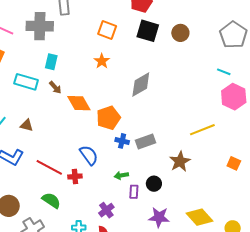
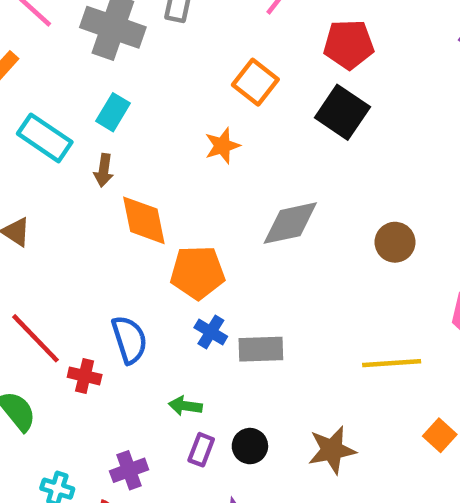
brown circle: (180, 33) -> (395, 242), moved
brown arrow: (55, 87) -> (104, 170), turned 32
brown star: (180, 161) -> (332, 450), moved
orange square: (234, 163) -> (440, 435), moved

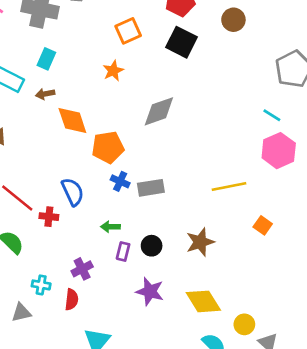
orange square: (255, 82) -> (128, 31), turned 35
brown arrow: (104, 170) -> (45, 94), turned 78
brown circle: (395, 242) -> (233, 20), moved

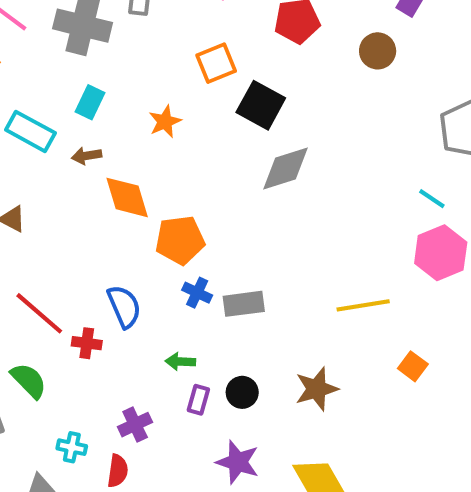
black square: (182, 42) -> (261, 105), moved
orange star: (113, 71) -> (165, 122), moved
gray diamond: (159, 111) -> (285, 169), moved

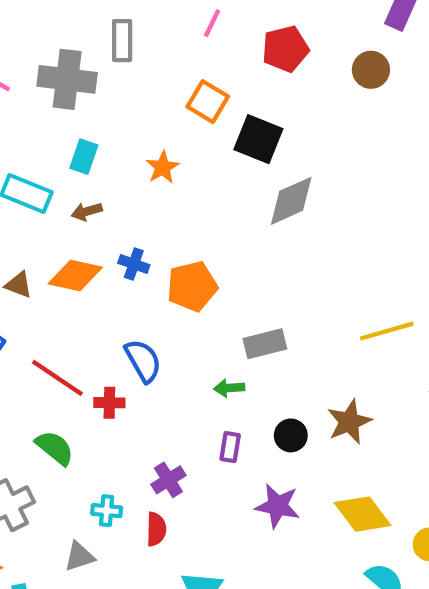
orange square: (216, 63) -> (208, 102), turned -30
orange diamond: (127, 197) -> (75, 276), moved, turned -54
blue cross: (197, 293) -> (134, 264), moved
green arrow: (180, 362) -> (229, 388), moved
black circle: (242, 392) -> (291, 435), moved

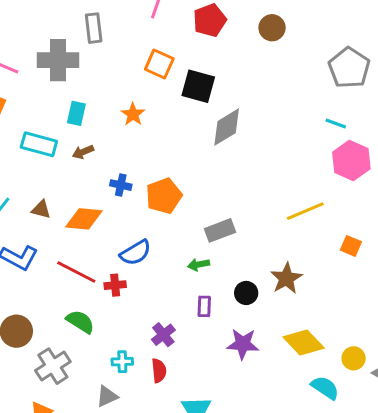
orange diamond: (75, 276) -> (84, 219), moved
blue semicircle: (143, 361) -> (135, 253), turned 96

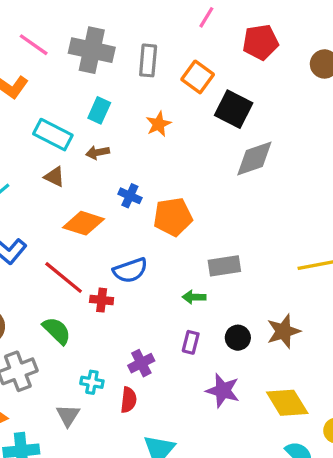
gray rectangle: (94, 28) -> (148, 60), moved
brown triangle: (41, 209) -> (54, 177), moved
gray triangle: (107, 396) -> (68, 415), turned -45

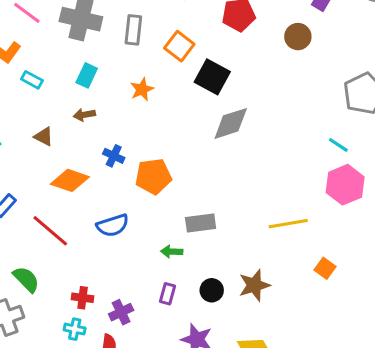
cyan rectangle: (53, 135) -> (32, 80), moved, size x0.6
red cross: (102, 300) -> (83, 298), moved
green semicircle: (57, 331) -> (26, 279), moved

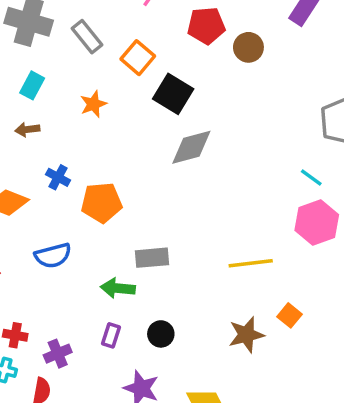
gray rectangle: (133, 30) -> (87, 37), turned -48
brown circle: (298, 37) -> (248, 47), moved
green arrow: (172, 252) -> (118, 288), size x1.4
brown star: (254, 285) -> (246, 335), moved

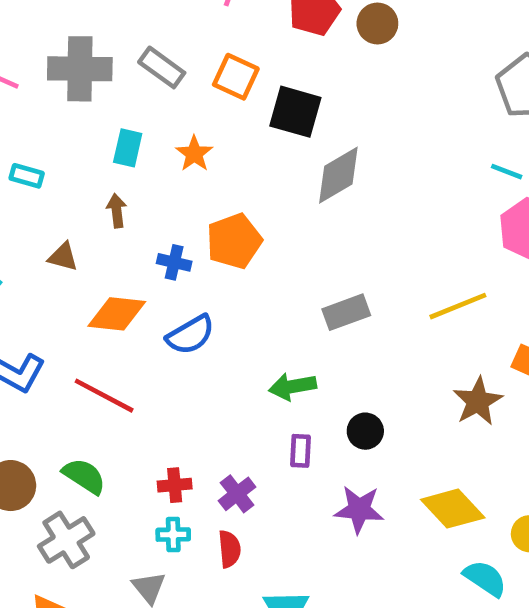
cyan rectangle: (32, 85) -> (128, 148), moved
brown arrow: (27, 129) -> (117, 211), turned 105
orange pentagon: (101, 203) -> (234, 241), moved
blue semicircle: (53, 255) -> (190, 335), moved
gray rectangle: (152, 258) -> (346, 312), moved

